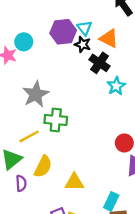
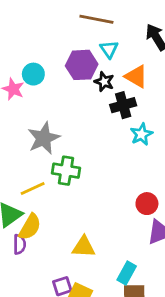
cyan triangle: (85, 28) -> (109, 49), moved
black cross: (100, 63) -> (123, 105), turned 36
yellow semicircle: (43, 167) -> (30, 227), moved

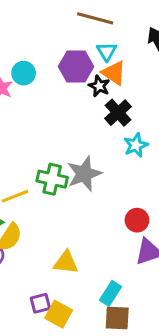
orange triangle: (136, 76) -> (114, 73), moved
black cross: (123, 105) -> (118, 113), turned -30
gray star: (44, 138) -> (84, 174), moved

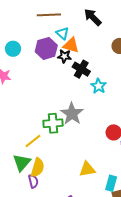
cyan circle: (24, 73) -> (13, 49), moved
yellow triangle: (66, 262) -> (87, 169), moved

